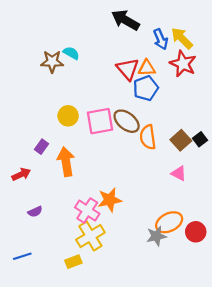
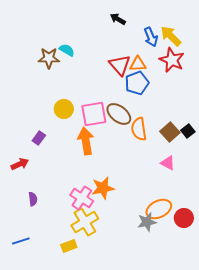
black arrow: (125, 20) -> (118, 19), size x0.6
orange arrow: (66, 162) -> (86, 141), moved
purple semicircle: (35, 212) -> (33, 199), turned -72

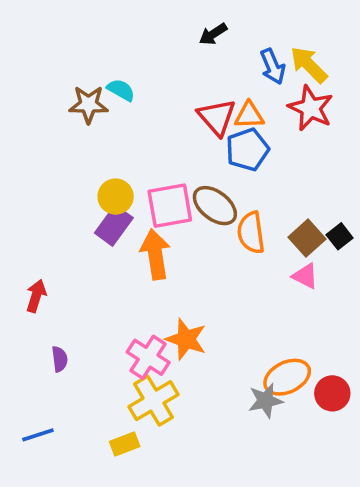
black arrow: (118, 19) -> (213, 34), turned -63
purple rectangle: (39, 138) -> (114, 225), moved, size x1.5
pink triangle: (168, 163) -> (305, 276), moved
red arrow: (20, 164) -> (36, 296), turned -48
orange star: (103, 188) -> (186, 339), turned 30

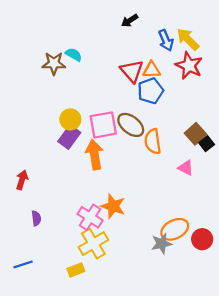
brown square: (307, 238) -> (196, 134), moved

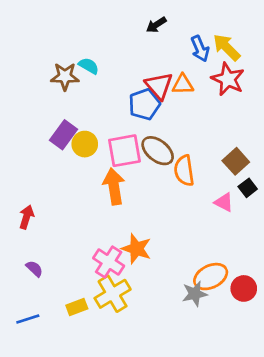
blue pentagon: (151, 91) -> (144, 104), moved
purple rectangle: (69, 137) -> (64, 135), moved
black square: (207, 144) -> (248, 188), moved
purple semicircle: (36, 218) -> (34, 269), moved, turned -40
yellow rectangle: (76, 270) -> (77, 307), moved

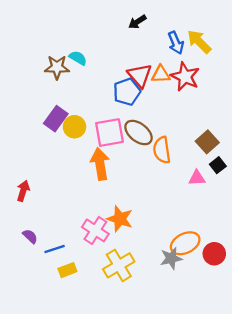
red star: (228, 79) -> (185, 77), moved
pink triangle: (224, 202) -> (197, 178), turned -30
yellow cross: (113, 294) -> (119, 265), moved
blue line: (28, 319) -> (55, 249), moved

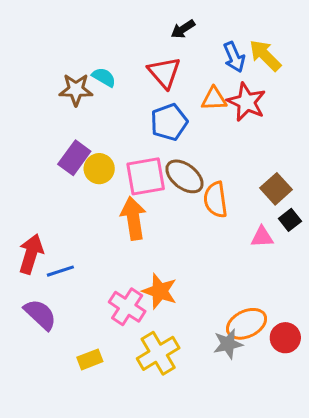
red triangle: (140, 75) -> (164, 73), moved
red arrow: (23, 191) -> (31, 254), size x1.4
purple semicircle: (30, 236) -> (40, 314), size x1.6
blue line: (55, 249) -> (60, 271), moved

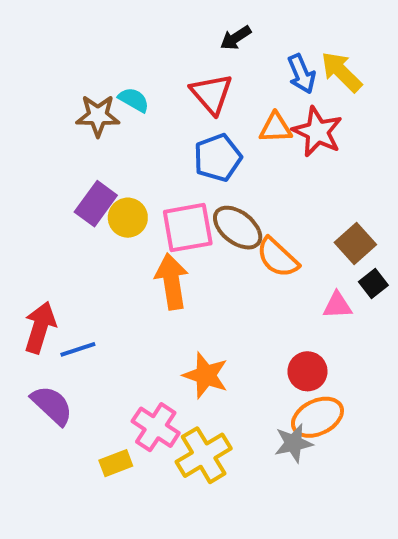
orange semicircle: (216, 200) -> (278, 258), turned -39
pink cross: (127, 307) -> (156, 427), moved
red circle: (285, 338) -> (307, 371), moved

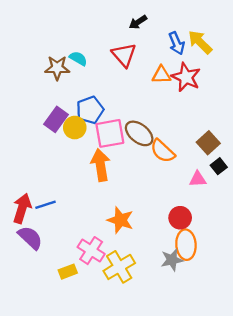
blue pentagon: (218, 158) -> (90, 110), moved
red arrow: (40, 327) -> (22, 208), moved
orange ellipse: (317, 417) -> (186, 245), turned -68

